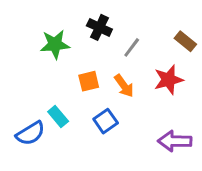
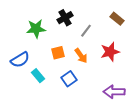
black cross: (99, 27) -> (65, 18), turned 35
brown rectangle: (185, 41) -> (117, 19), moved
blue semicircle: (30, 133) -> (20, 60), moved

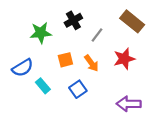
brown rectangle: (117, 19) -> (132, 21), size x1.5

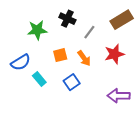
black cross: (73, 20) -> (67, 19), turned -35
brown rectangle: (132, 21) -> (122, 20), turned -70

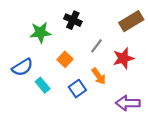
gray line: (89, 32) -> (96, 46), moved
orange square: (60, 55) -> (65, 59), turned -32
orange arrow: (84, 58) -> (99, 76), moved

